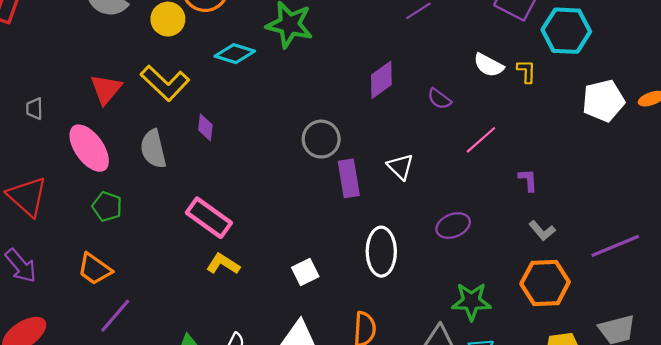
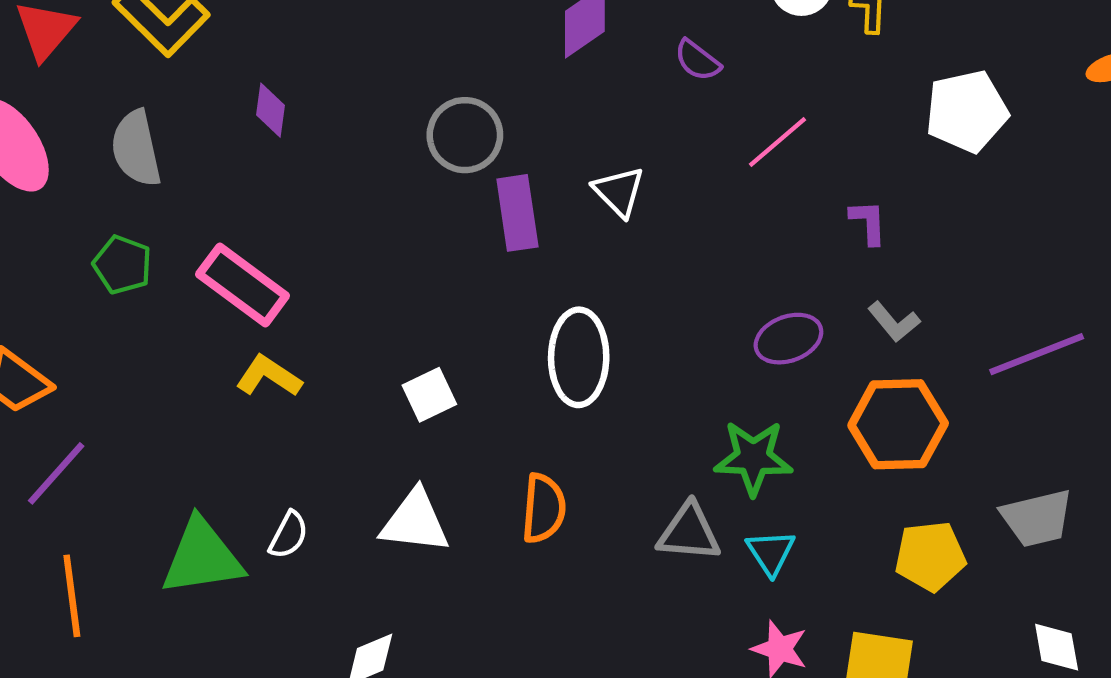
white pentagon: (603, 101) -> (967, 111), moved
purple diamond: (205, 127) -> (271, 110), moved
green pentagon: (107, 207) -> (122, 265), moved
purple ellipse: (453, 226) -> (788, 339), moved

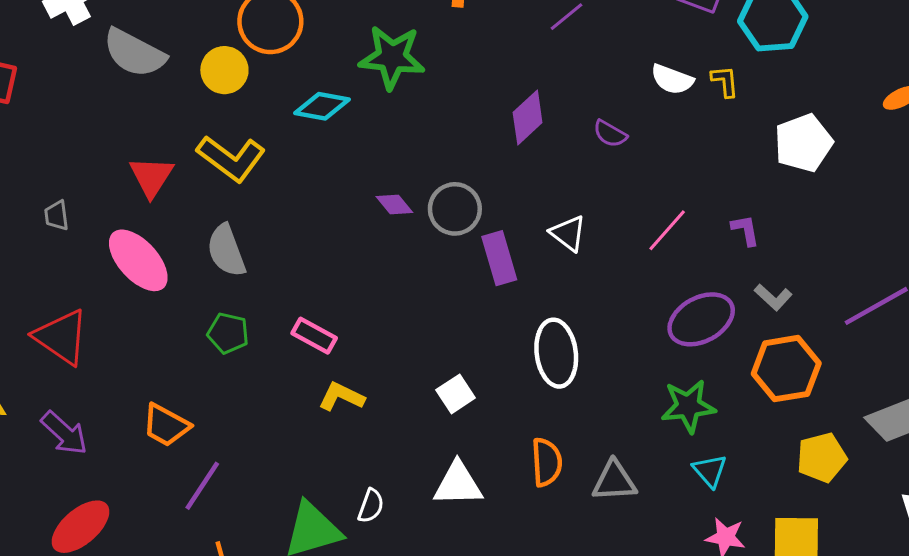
purple diamond: (271, 110) -> (394, 205), moved, turned -39
pink line: (777, 142) -> (667, 230), moved
pink rectangle: (243, 285) -> (314, 336), size x0.7
purple ellipse: (788, 339) -> (701, 319), size x1.4
gray triangle: (689, 532) -> (614, 481), moved

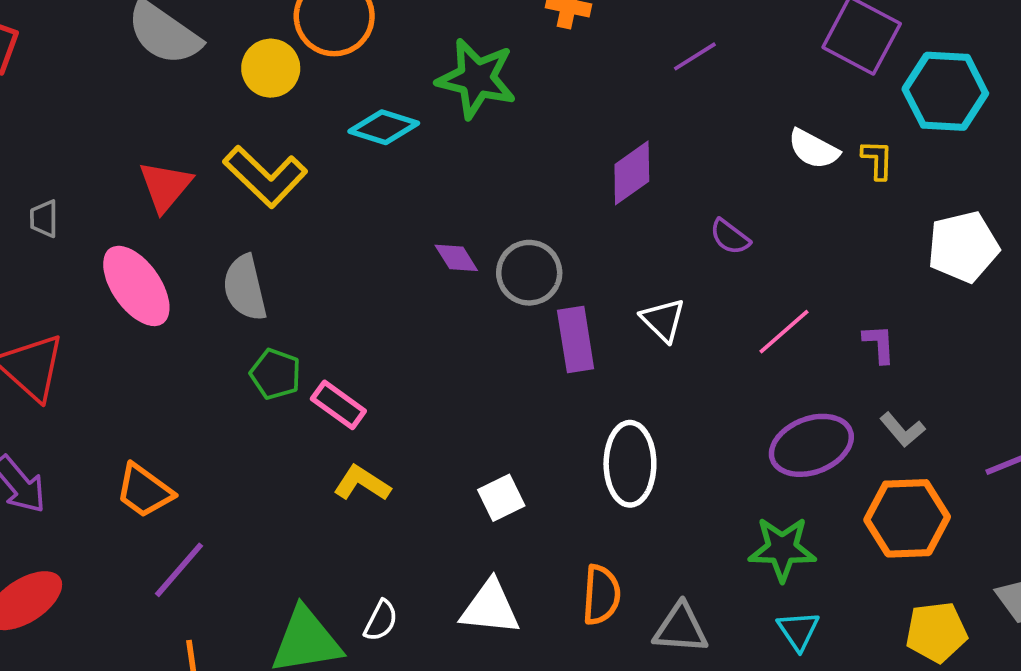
purple semicircle: (610, 134) -> (730, 237), moved
green pentagon: (228, 333) -> (276, 374), moved

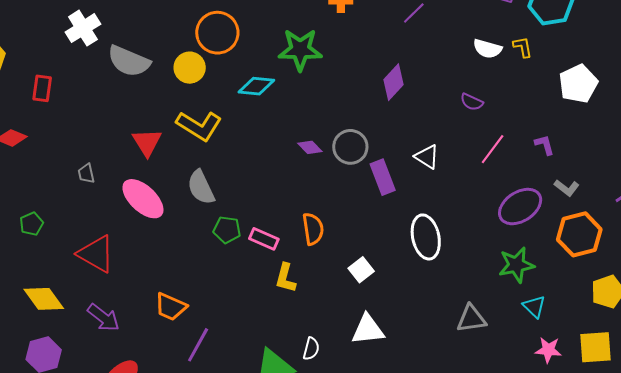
purple semicircle: (730, 237) -> (472, 102), moved
yellow L-shape: (362, 483) -> (285, 278), turned -96
orange semicircle: (601, 595) -> (313, 229), moved

